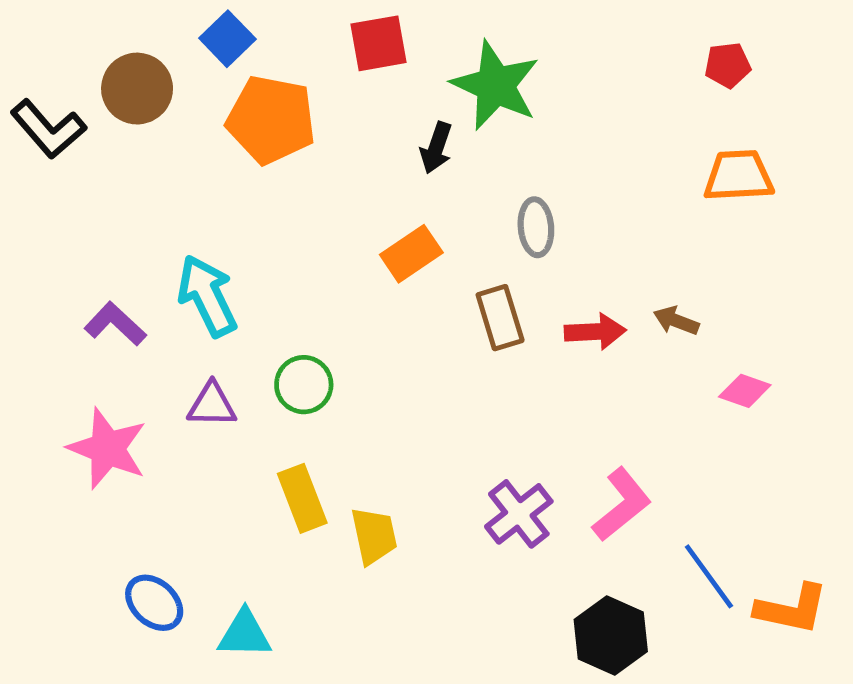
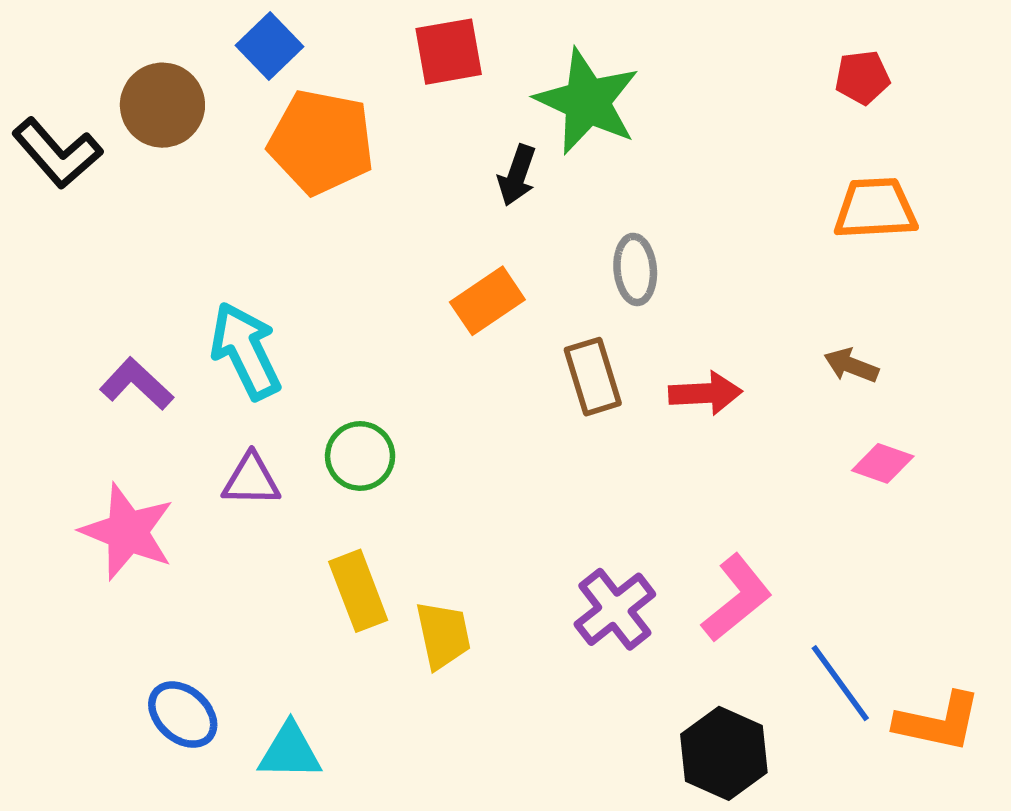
brown arrow: (676, 321) -> (851, 365), moved

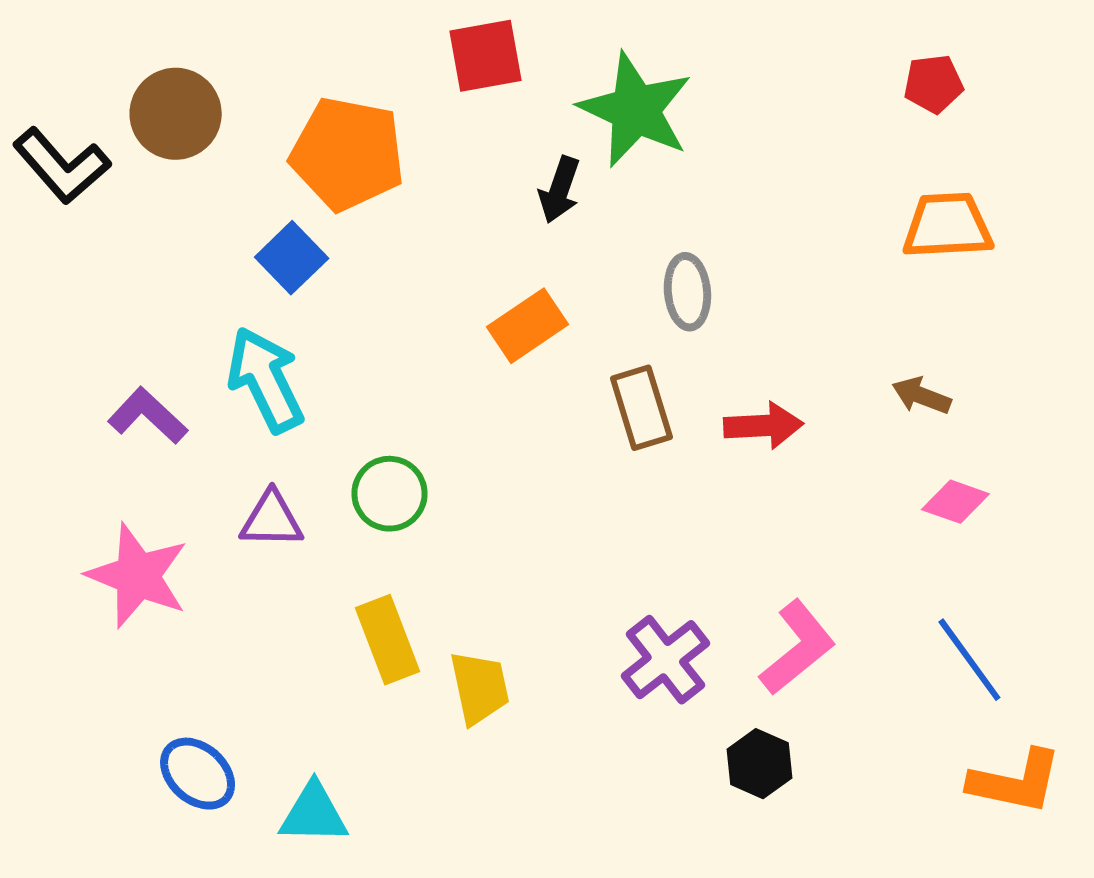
blue square: (270, 46) -> (292, 258), moved
blue line: (840, 683) -> (969, 660), moved
black hexagon: (724, 753) -> (759, 764), moved, size x0.7

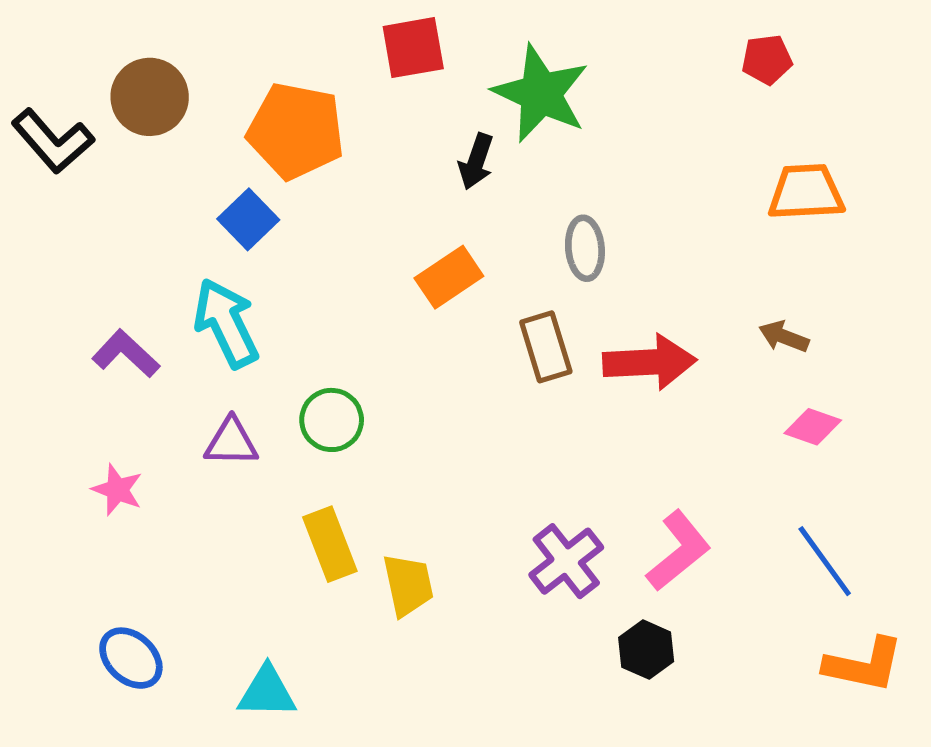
red pentagon: (933, 84) -> (767, 60), moved
red arrow: (763, 426) -> (650, 362), size x1.4
pink star: (138, 576) -> (117, 490), size x0.6
blue ellipse: (198, 774) -> (131, 658), moved

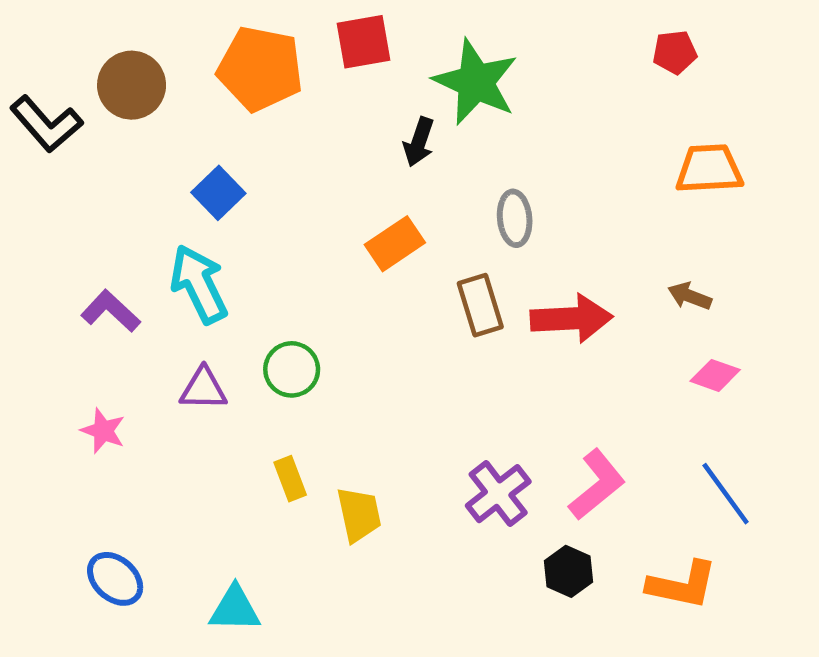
orange pentagon: (296, 131) -> (260, 69), moved
yellow rectangle: (330, 544) -> (290, 479), size x0.7
orange L-shape: (864, 665) -> (682, 585), moved

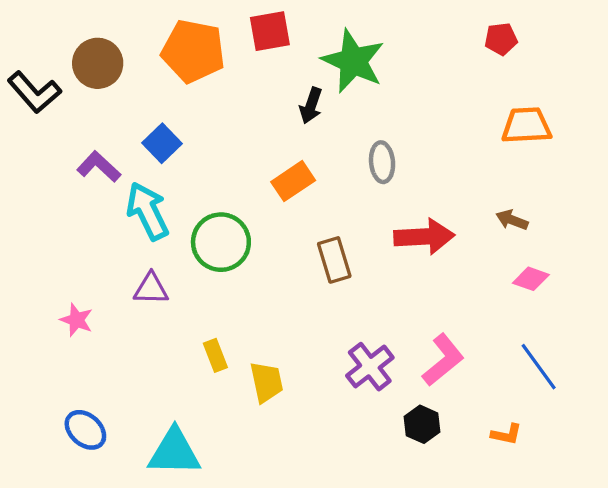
brown rectangle: (480, 305) -> (334, 260), moved
purple L-shape: (111, 311) -> (99, 167), moved
green circle: (292, 369) -> (221, 242), moved, size x1.4
orange L-shape: (682, 585) -> (506, 434), size x0.6
cyan triangle: (235, 609) -> (174, 452), size x1.4

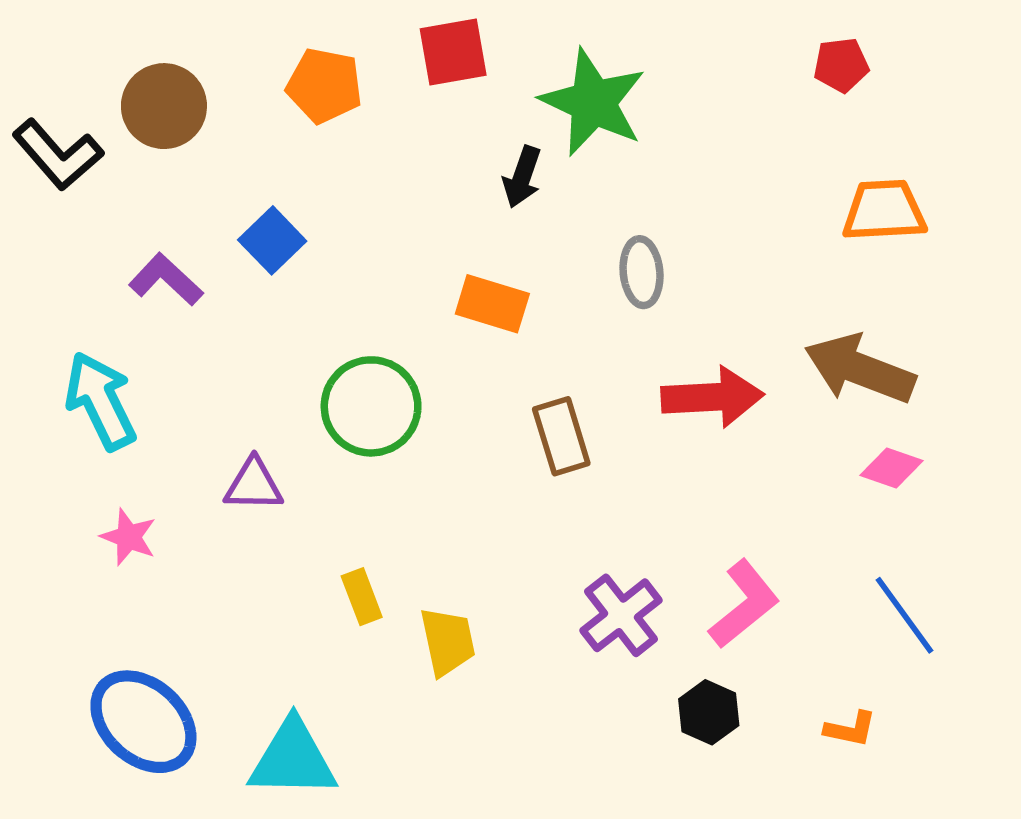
orange pentagon: (193, 51) -> (324, 86), size x0.7
orange rectangle: (293, 181) -> (492, 304), turned 51
cyan arrow: (148, 211) -> (101, 401), moved
brown arrow: (512, 220) -> (860, 369), size x2.0
blue ellipse: (85, 430) -> (143, 722), size x1.5

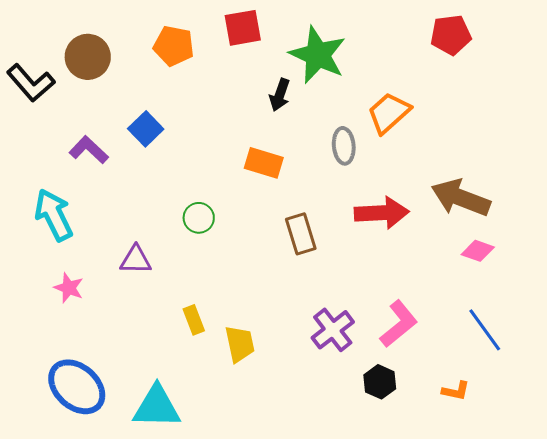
red pentagon: (841, 65) -> (451, 35), size x1.4
orange trapezoid: (884, 211) -> (389, 113), moved, turned -39
green circle: (371, 406) -> (199, 218), size x0.6

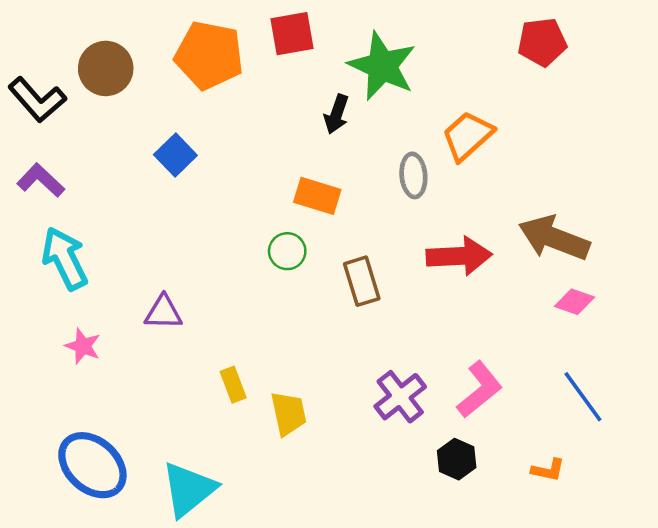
orange pentagon: (174, 46) -> (209, 55), size x1.4
purple L-shape: (89, 150) -> (41, 180), moved
green circle: (199, 218) -> (287, 251), moved
cyan triangle: (157, 407) -> (189, 489), turned -40

